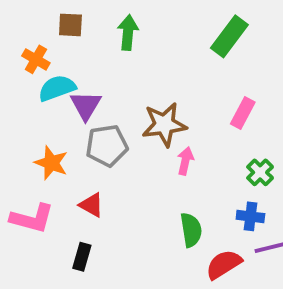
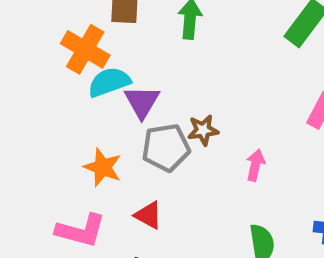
orange cross: (36, 59) -> (85, 49), size x1.5
brown star: (164, 125) -> (203, 130), moved, size x0.6

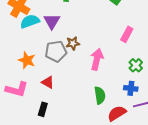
purple triangle: (142, 102) -> (52, 21), moved
pink arrow: (255, 165) -> (97, 59), size x1.5

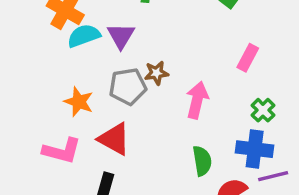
red triangle: (48, 82) -> (114, 139), size x1.5
blue cross: (131, 88) -> (255, 149), size x1.5

